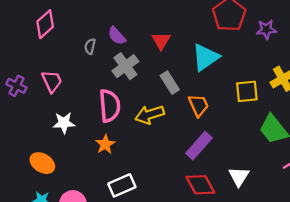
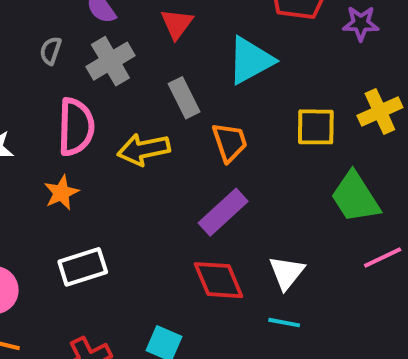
gray semicircle: (90, 46) -> (51, 51), moved

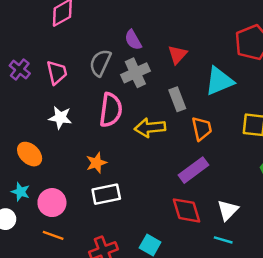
gray semicircle: (51, 51) -> (100, 63), size x1.6
orange star: (61, 193) -> (96, 163), moved

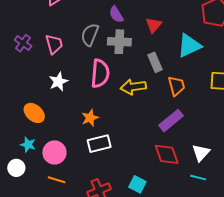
gray cross: (135, 73) -> (119, 42), turned 30
white star: (60, 118) -> (58, 82), turned -30

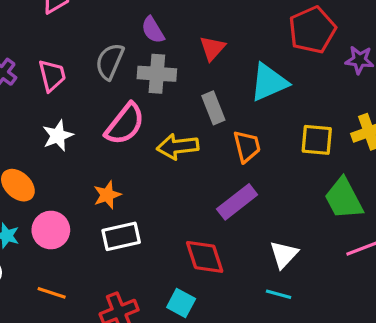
pink semicircle: (100, 73) -> (125, 124), turned 32
pink circle: (54, 152) -> (51, 230), moved
red diamond: (167, 154) -> (205, 257), moved

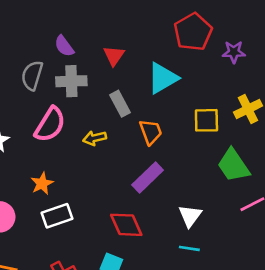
yellow arrow: (178, 147) -> (95, 138), size x0.7

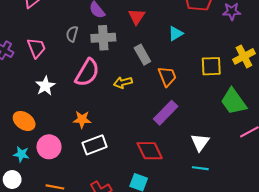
gray semicircle: (32, 75) -> (72, 34), size x0.7
cyan triangle: (163, 78) -> (176, 34), size x0.6
orange star: (42, 183) -> (82, 119), turned 30

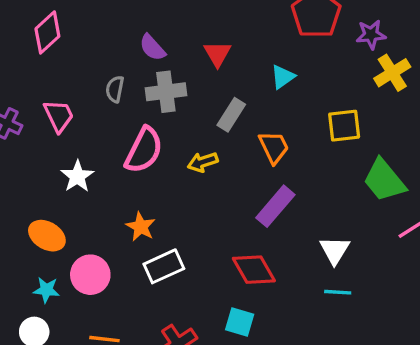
gray rectangle: (142, 55) -> (231, 115), turned 66
yellow cross: (244, 56) -> (392, 73), moved
orange star: (82, 119) -> (141, 227), turned 30

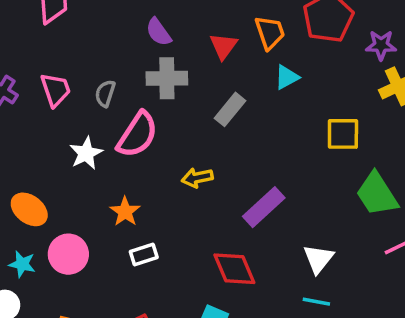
gray semicircle: (115, 89) -> (105, 93), moved
orange trapezoid: (274, 147) -> (270, 33), moved
yellow arrow: (203, 162) -> (197, 178), moved
white star: (77, 176) -> (86, 153), moved
white rectangle: (164, 266) -> (144, 254), size x0.7

